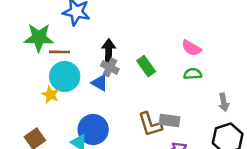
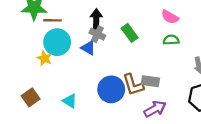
blue circle: (93, 129) -> (111, 89), moved

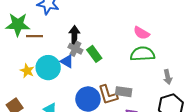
green rectangle: (130, 33) -> (94, 54), moved
green semicircle: (171, 40) -> (143, 54), size x1.6
cyan circle: (57, 42) -> (48, 68), moved

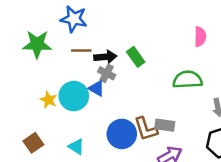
pink semicircle: (141, 33) -> (200, 37), moved, turned -119
black arrow: (74, 35) -> (105, 57), turned 84
brown line: (35, 36) -> (81, 51), moved
green rectangle: (94, 54) -> (136, 57), moved

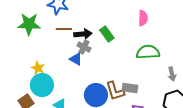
pink semicircle: (200, 37) -> (143, 18), moved
cyan circle: (74, 96) -> (42, 85), moved

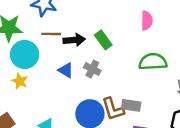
gray cross: (84, 47) -> (92, 69), moved
cyan circle: (42, 85) -> (25, 54), moved

